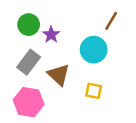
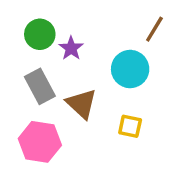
gray rectangle: (29, 62) -> (40, 86), turned -65

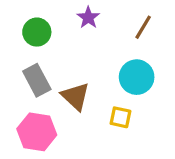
purple star: (71, 48) -> (88, 18), moved
cyan circle: (130, 69) -> (137, 77), moved

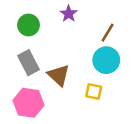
brown line: (143, 27) -> (108, 33), moved

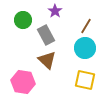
gray rectangle: (28, 63) -> (46, 35), moved
yellow square: (94, 91) -> (85, 80), moved, size x1.5

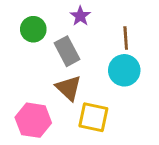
brown line: (86, 26) -> (126, 38), turned -35
yellow square: (85, 80) -> (93, 117), moved

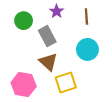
brown line: (126, 38) -> (86, 16), moved
yellow square: (93, 117) -> (66, 82), turned -30

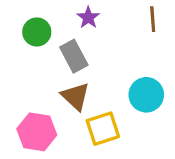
brown line: (86, 16) -> (153, 19), moved
cyan circle: (87, 49) -> (146, 95), moved

